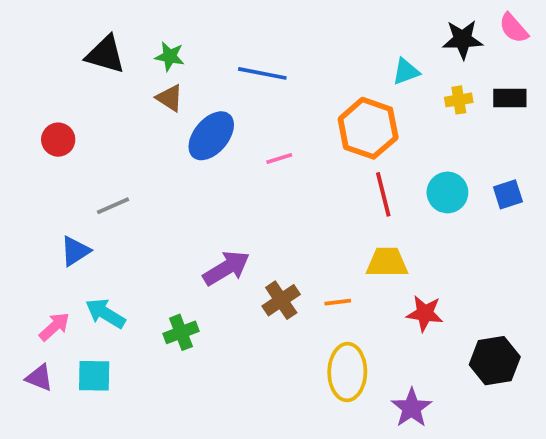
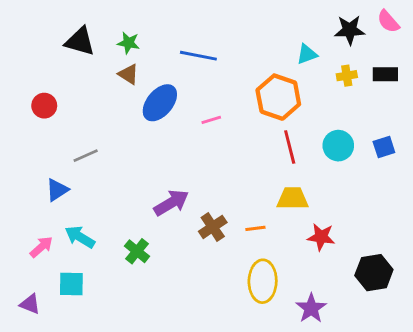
green cross: (181, 332) -> (137, 251), turned -30
purple triangle: (39, 378) -> (30, 304), moved

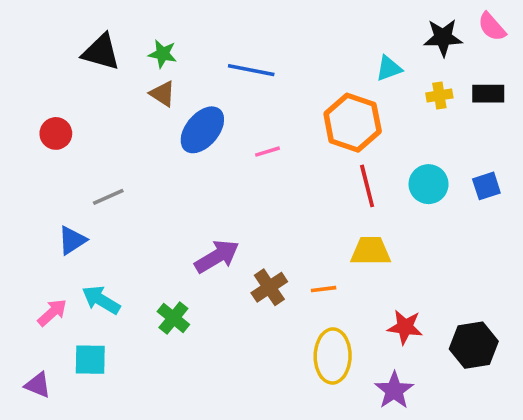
red star: (321, 237) -> (405, 327), moved

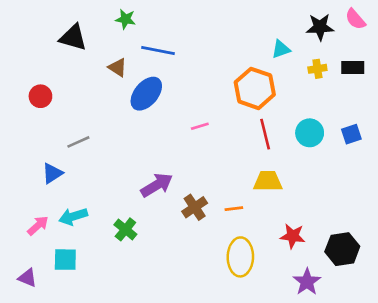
green star: (163, 54) -> (125, 19), moved
blue line: (251, 70) -> (158, 51), moved
pink line: (268, 152) -> (200, 126), moved
cyan arrow: (101, 300) -> (73, 216), turned -48
purple star: (394, 390) -> (307, 282), moved

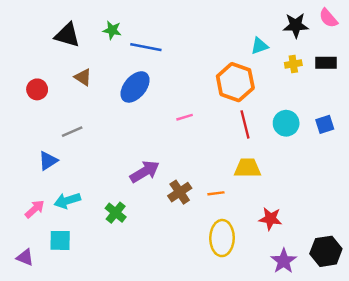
green star: (125, 19) -> (112, 30), moved
brown triangle: (118, 67) -> (83, 77), moved
black hexagon: (342, 249) -> (326, 251), moved

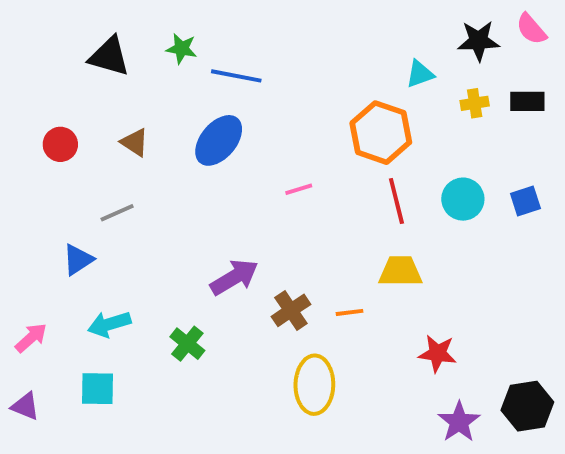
brown triangle: (83, 77) -> (135, 142), moved
pink arrow: (35, 209) -> (31, 338), moved
yellow ellipse: (222, 238) -> (314, 385), moved
purple triangle: (25, 257) -> (25, 406), moved

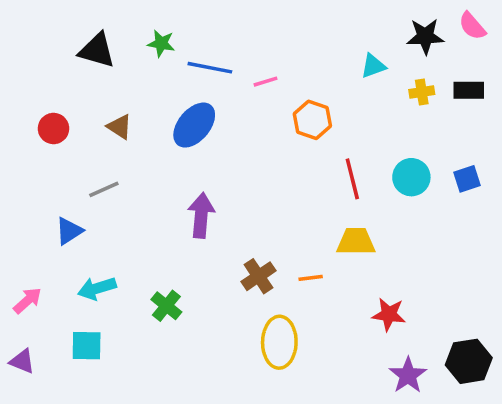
orange hexagon: (381, 133) -> (312, 120), moved, size x0.7
pink line: (299, 189) -> (265, 82), moved
purple arrow: (234, 277) -> (201, 215), moved, turned -54

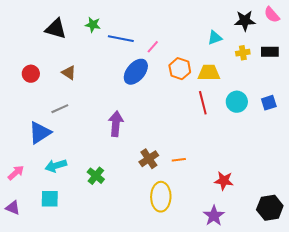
pink line: (265, 82) -> (153, 47), turned -32
blue ellipse: (194, 125) -> (136, 72), moved
blue triangle: (69, 231) -> (40, 133), size x1.4
yellow trapezoid: (356, 241) -> (209, 73), moved
purple star: (408, 375) -> (214, 216), moved

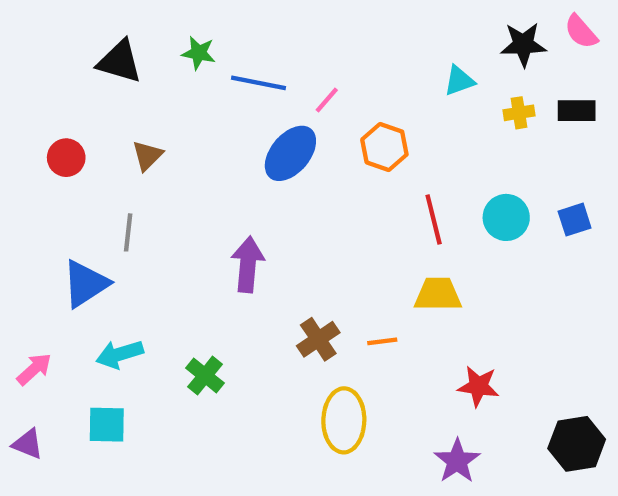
brown triangle: (69, 73) -> (147, 156), turned 42
yellow trapezoid: (209, 73) -> (438, 294), moved
gray line: (60, 109) -> (128, 232), turned -60

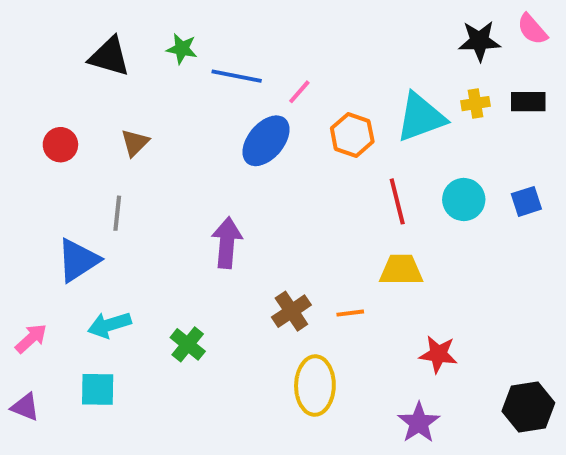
cyan triangle: (459, 81) -> (421, 117), moved, size x1.8

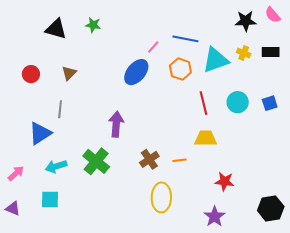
blue line: (237, 76) -> (185, 39), moved
yellow cross: (475, 104) -> (244, 53), turned 32
green cross: (188, 344) -> (96, 161), moved, size x1.5

